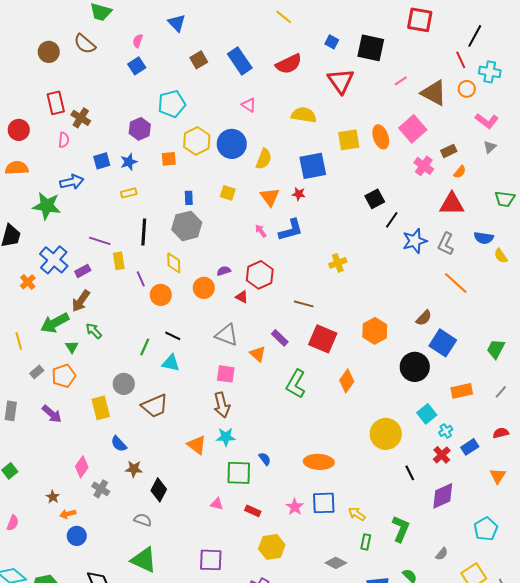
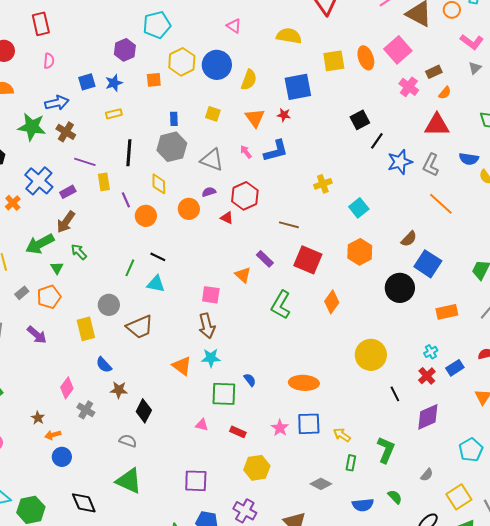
brown cross: (81, 118) -> (66, 132), moved
gray triangle: (227, 335) -> (212, 160), moved
cyan square: (427, 414) -> (359, 208), moved

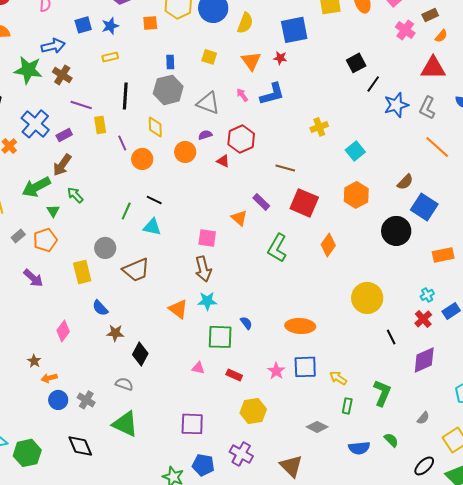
gray cross: (86, 410) -> (86, 400), moved

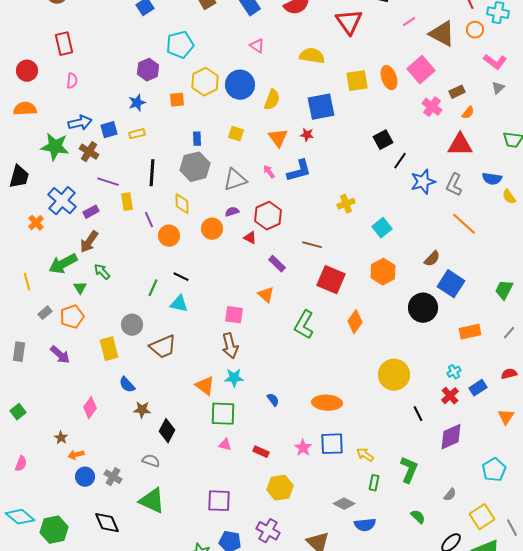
blue square: (83, 25) -> (109, 130), moved
gray triangle: (208, 103) -> (235, 180), turned -40
purple rectangle: (261, 202) -> (277, 264), moved
green square: (220, 337) -> (223, 414), moved
blue semicircle: (359, 448) -> (365, 525), moved

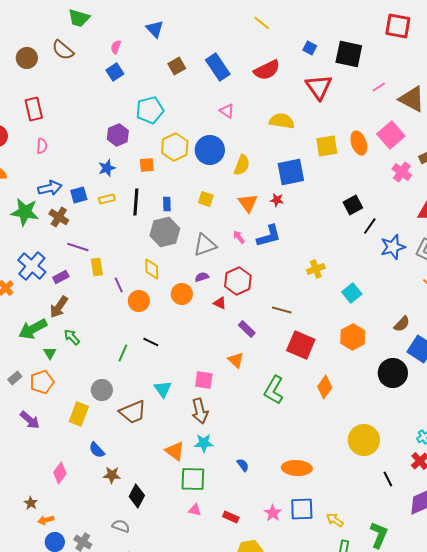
black line: (152, 173) -> (136, 202), moved
cyan triangle: (179, 304) -> (163, 389), moved, turned 42
yellow rectangle: (109, 349) -> (79, 414), turned 35

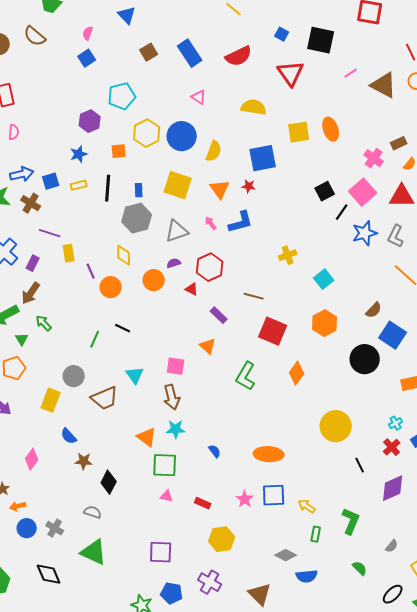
pink square: (391, 135) -> (363, 192), moved
yellow square: (206, 199) -> (178, 185), size x1.8
purple rectangle: (61, 277) -> (33, 263), turned -35

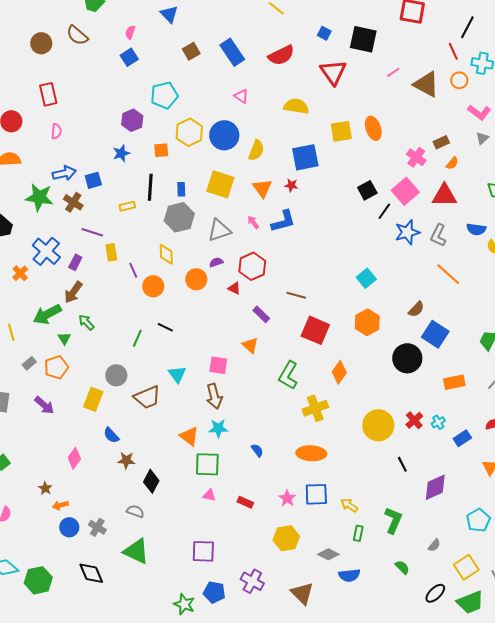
yellow rectangle: (79, 185) -> (127, 206), moved
yellow cross: (288, 255) -> (315, 408), moved, size x1.4
red cross: (392, 447) -> (414, 420), moved
yellow hexagon: (222, 539) -> (286, 538), moved

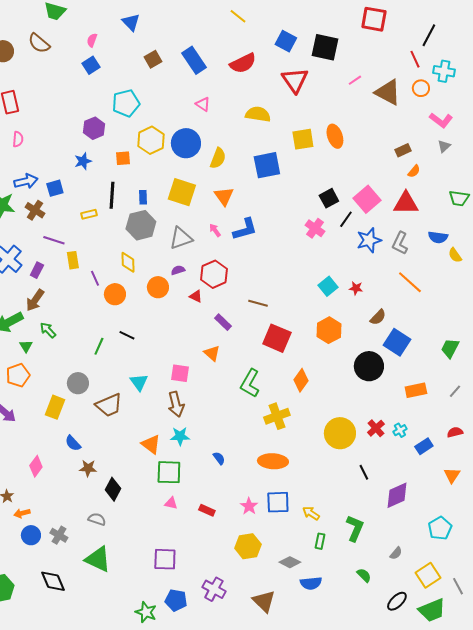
blue square: (324, 33) -> (286, 41), size x1.5
pink cross: (416, 157) -> (315, 228), moved
red star: (291, 185) -> (356, 288), moved

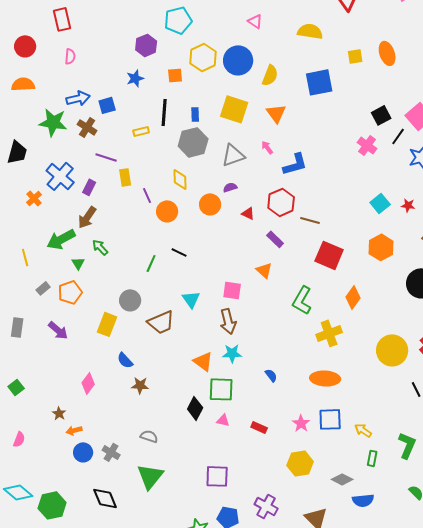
yellow square: (303, 139) -> (355, 56), size x0.7
blue L-shape: (245, 229) -> (295, 164), moved
red hexagon: (214, 274) -> (281, 202), moved
black diamond: (113, 489) -> (195, 408), moved
green triangle: (98, 559) -> (150, 476), turned 44

